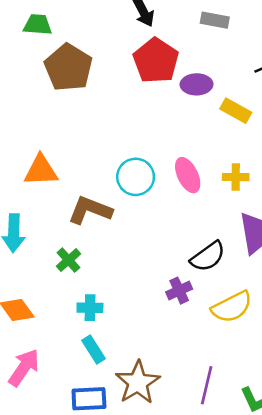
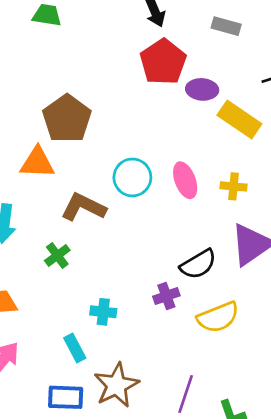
brown pentagon: (68, 68) -> (67, 119), moved
yellow rectangle: (236, 111) -> (239, 119), size x1.4
cyan cross: (90, 308) -> (103, 312), moved

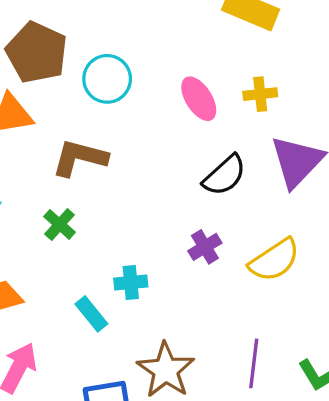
cyan circle: (132, 177) -> (107, 79), moved
black semicircle: (198, 264) -> (225, 175), moved
cyan rectangle: (75, 348) -> (91, 314), moved

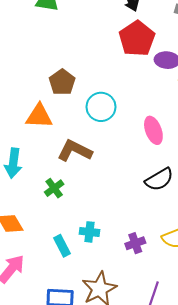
brown pentagon: (37, 52) -> (62, 82), size x0.7
purple cross: (205, 247) -> (135, 243), moved

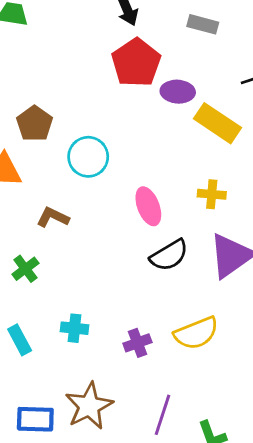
pink ellipse: (153, 130) -> (148, 206), moved
brown L-shape: (75, 151) -> (53, 217), size x0.7
cyan rectangle: (62, 246) -> (20, 340), moved

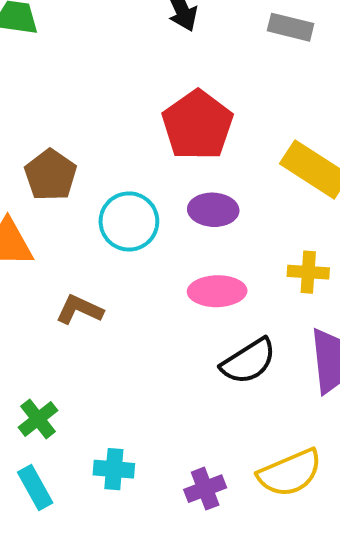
red pentagon: (136, 63) -> (197, 125), moved
purple ellipse: (178, 92) -> (213, 210), moved
pink ellipse: (148, 206) -> (217, 291), turned -69
green cross: (25, 269) -> (38, 419), moved

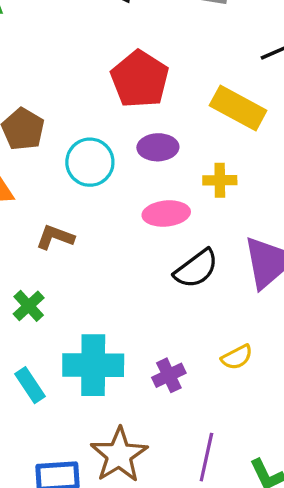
yellow cross: (308, 272) -> (220, 180), moved
green cross: (38, 419) -> (29, 306), moved
cyan cross: (114, 469) -> (93, 365), size x1.8
yellow semicircle: (290, 473) -> (237, 357), size x0.6

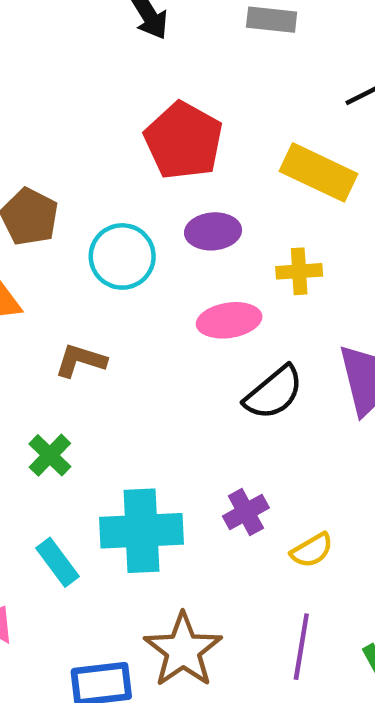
yellow semicircle: (237, 357) -> (312, 550), moved
purple cross: (169, 375) -> (246, 512), moved

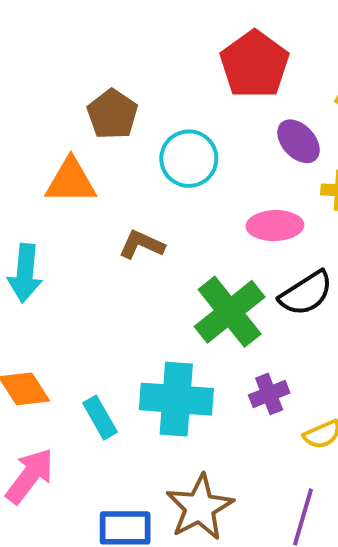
purple ellipse: (213, 231) -> (298, 141), moved, turned 45
green cross: (50, 455) -> (230, 312), moved, size x1.8

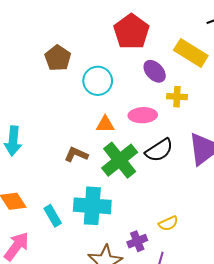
orange triangle: (71, 181) -> (105, 124), moved, size x0.7
brown L-shape: (142, 245) -> (76, 154), moved
purple cross: (269, 394) -> (137, 241), moved

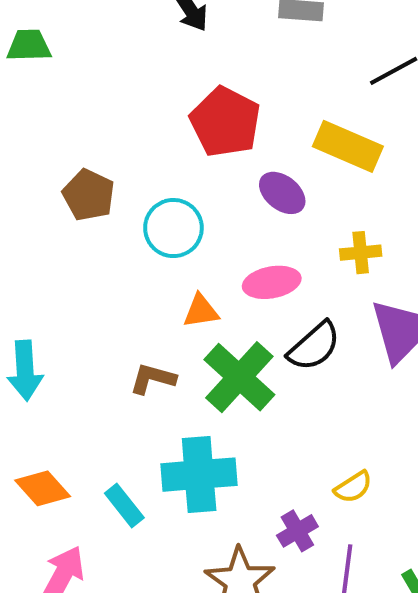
yellow cross: (177, 97) -> (361, 253), moved

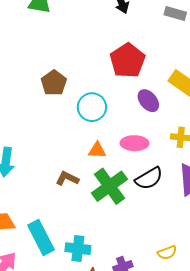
cyan cross: (199, 475) -> (78, 249), moved, size x0.7
yellow semicircle: (353, 487) -> (167, 253), moved
cyan rectangle: (124, 505) -> (41, 237), size x1.6

